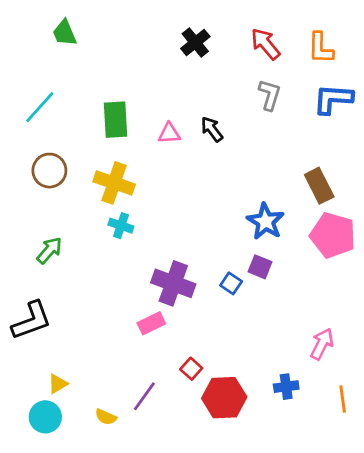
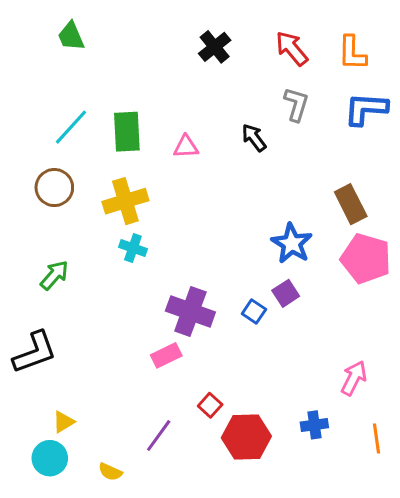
cyan line: (40, 107) -> (71, 127), moved
black arrow: (212, 129) -> (254, 138), moved
yellow cross: (114, 183) -> (125, 201), turned -36
purple square: (260, 267) -> (286, 293), turned 35
yellow semicircle: (106, 417) -> (110, 472), moved

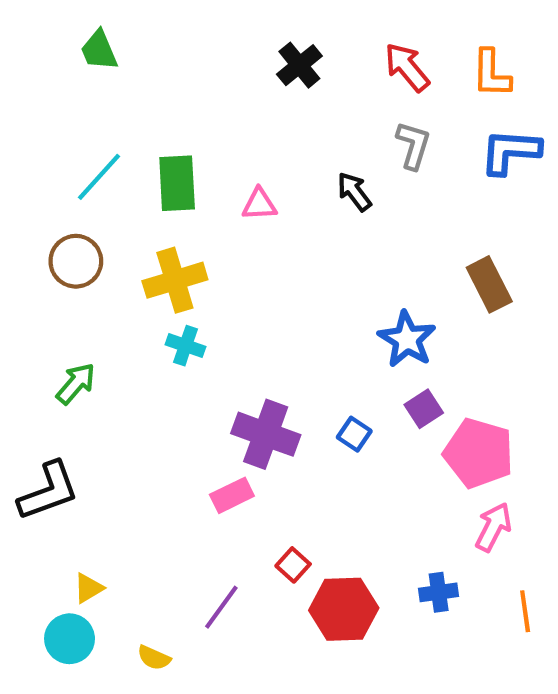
pink pentagon: (366, 259) -> (479, 453), moved
purple square: (286, 293) -> (424, 409), moved

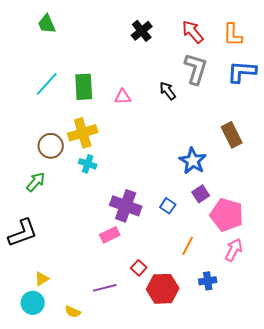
gray L-shape: (413, 145) -> (196, 69), size x1.4
brown circle: (76, 261) -> (51, 146), moved
purple line: (221, 607) -> (105, 288), turned 40
orange line: (525, 611) -> (188, 246), moved, turned 36

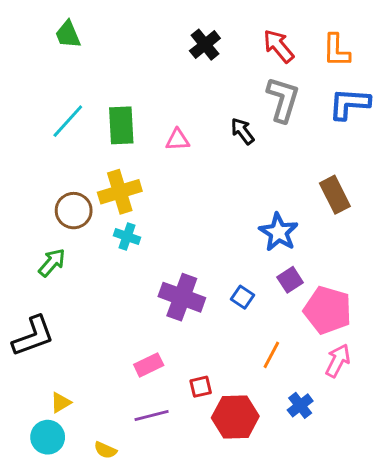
pink rectangle: (110, 235) -> (149, 365), moved
red square: (139, 268) -> (201, 387), turned 35
blue cross: (208, 281) -> (300, 405), turned -30

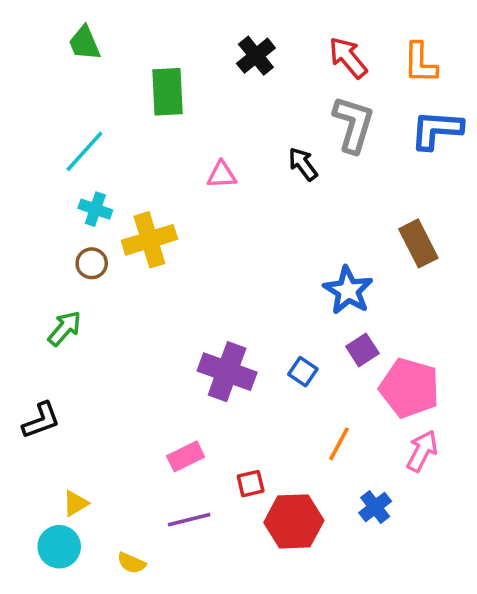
green rectangle: (121, 125) -> (168, 92), moved
brown circle: (74, 211) -> (92, 263), size x0.7
cyan cross: (127, 237) -> (95, 209), moved
black L-shape: (33, 336) -> (41, 420), size x0.7

